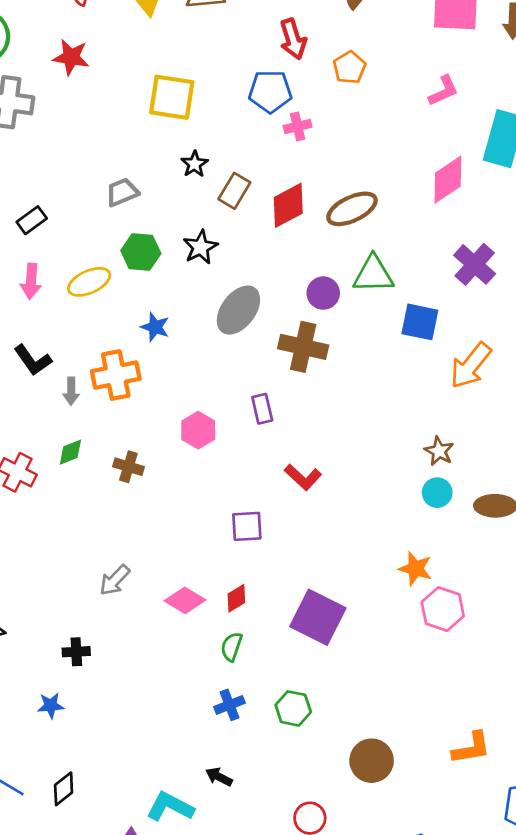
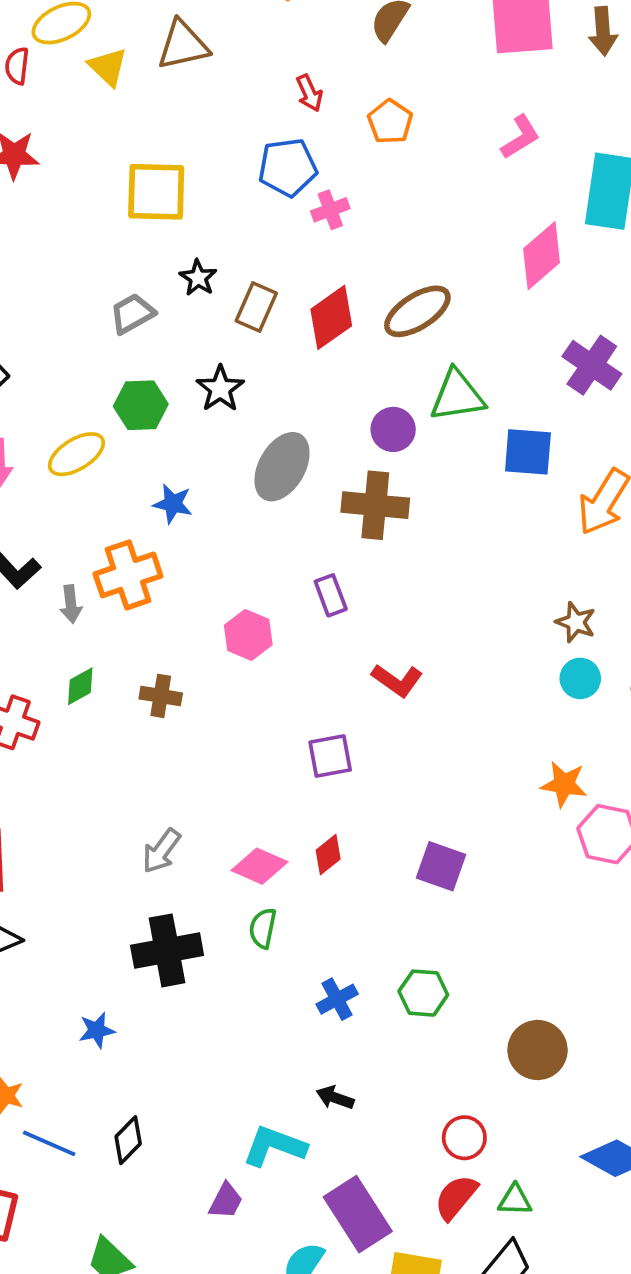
red arrow: (293, 39) -> (309, 93), size x0.7
gray trapezoid: (122, 192) -> (132, 314), moved
purple square: (318, 617) -> (441, 866), size x0.7
green semicircle: (232, 647) -> (263, 928), moved
black cross: (76, 652) -> (167, 950), moved, size x1.8

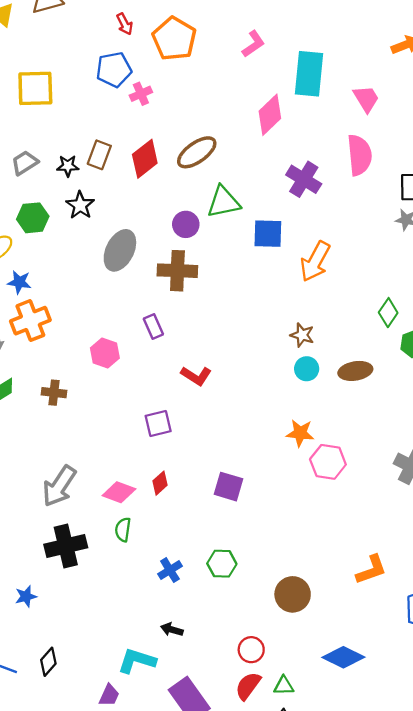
orange pentagon: (390, 122) -> (174, 39), size x1.6
black star: (198, 278) -> (68, 166), moved, turned -30
blue star: (173, 504) -> (19, 282), moved
gray arrow: (161, 851) -> (59, 486), size x1.5

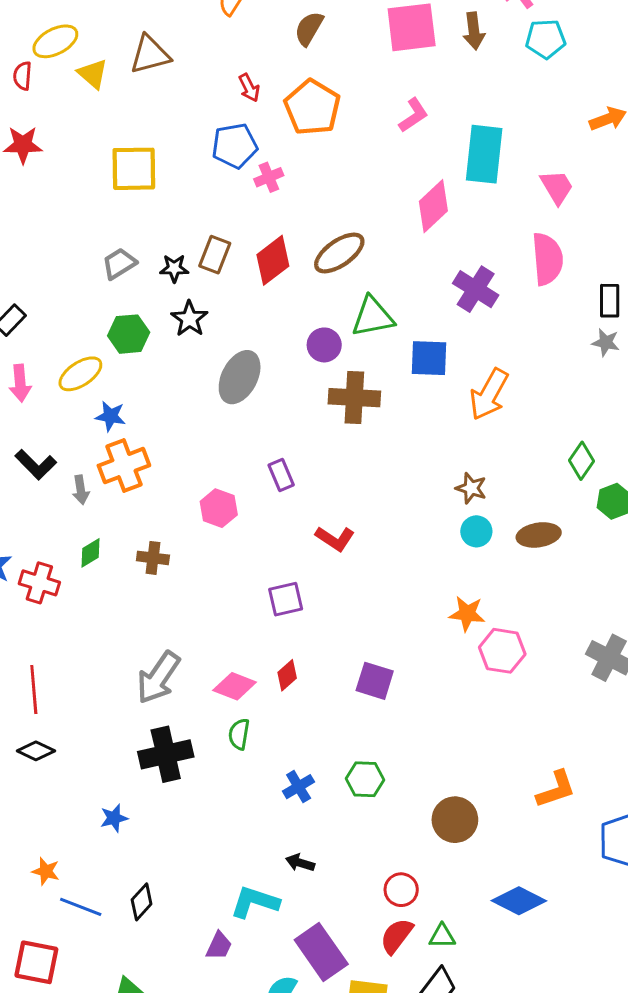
brown cross: (177, 271) -> (354, 398), moved

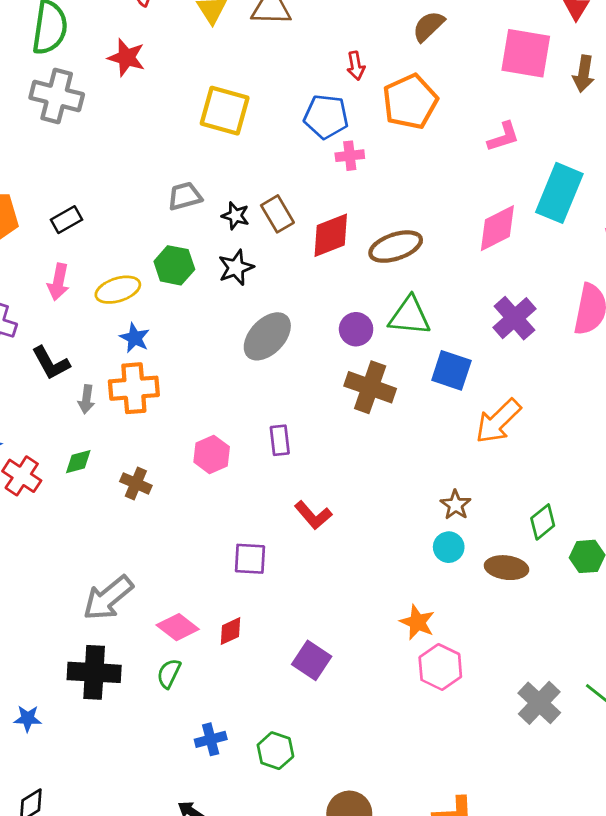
brown rectangle: (215, 255) -> (277, 214), turned -68
green diamond: (582, 461) -> (543, 522), moved

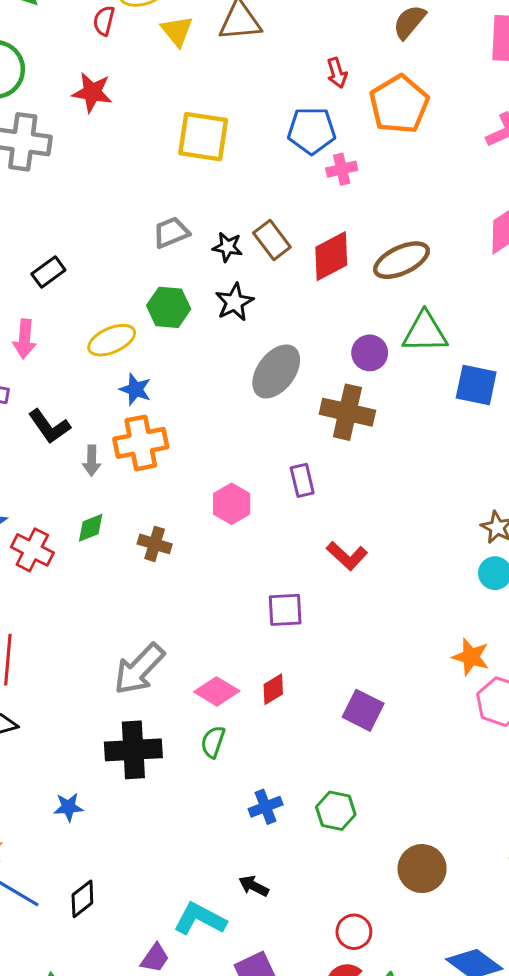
pink arrow: (58, 282) -> (25, 339), moved
brown cross: (370, 387) -> (347, 412), moved

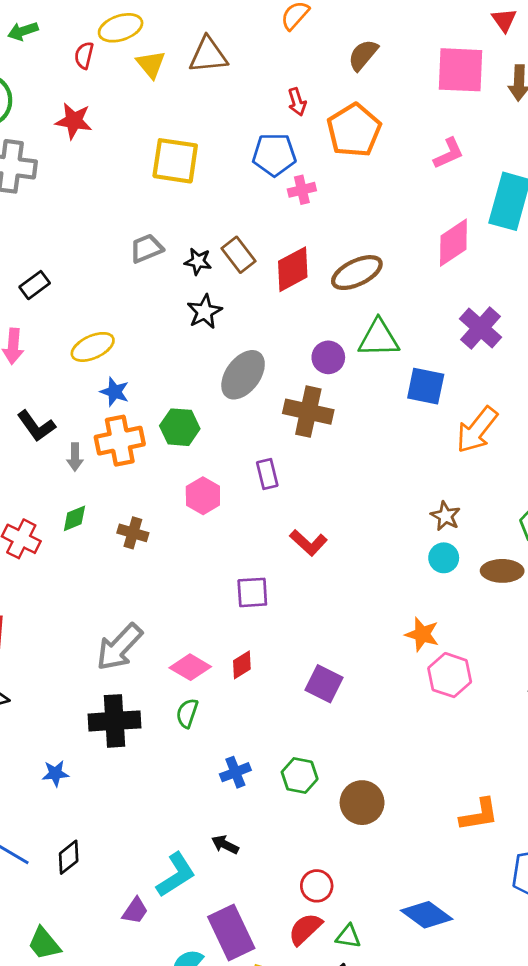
green hexagon: (169, 307) -> (180, 427), moved
brown circle: (422, 869) -> (362, 803), moved
cyan L-shape: (200, 919) -> (176, 875), turned 120

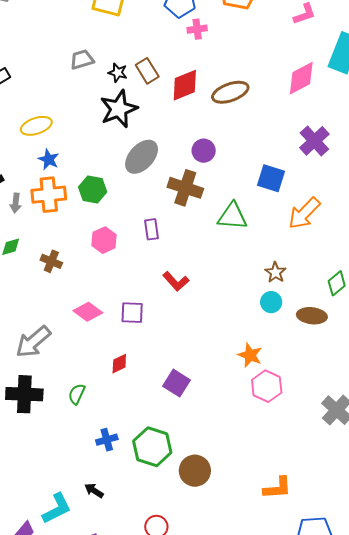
black star: (205, 312) -> (119, 109), size x1.5
green triangle: (379, 338) -> (232, 216), moved
pink diamond: (190, 667) -> (88, 312), moved
green hexagon: (300, 776) -> (152, 447), size x1.5

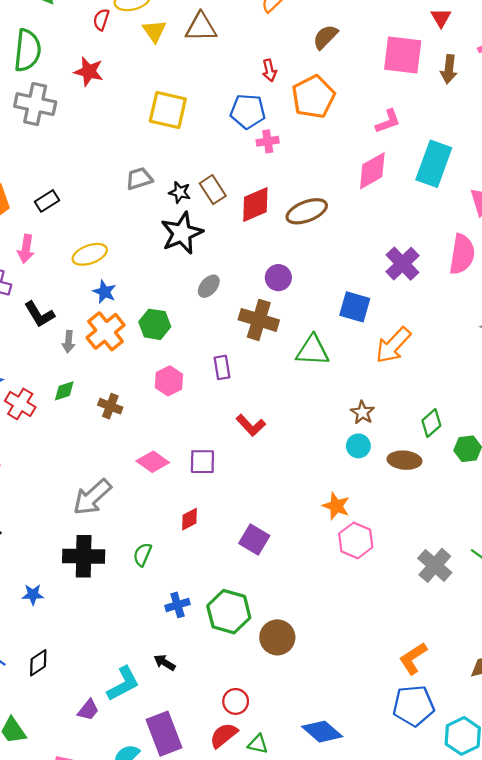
pink diamond: (301, 78) -> (372, 171), moved
gray ellipse: (142, 157) -> (209, 286), size x0.6
orange cross: (49, 195) -> (106, 331), turned -32
orange L-shape: (277, 488) -> (413, 658), moved, turned 152

